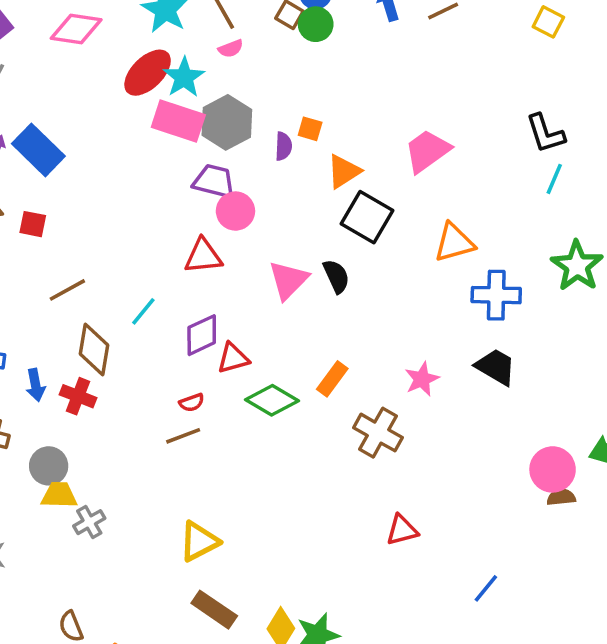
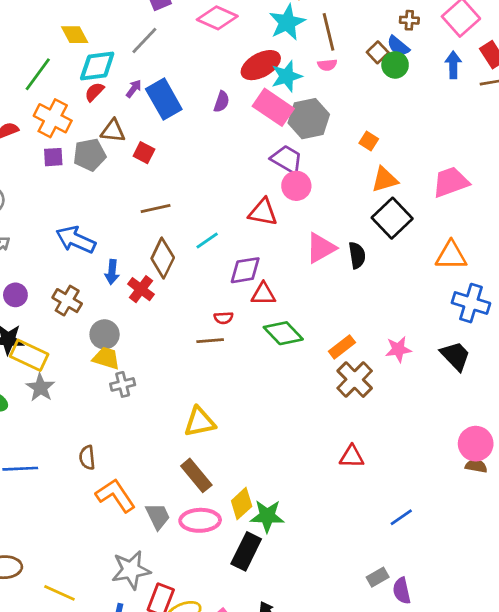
purple semicircle: (283, 146) -> (222, 102), moved
orange rectangle: (332, 379) -> (342, 347), moved

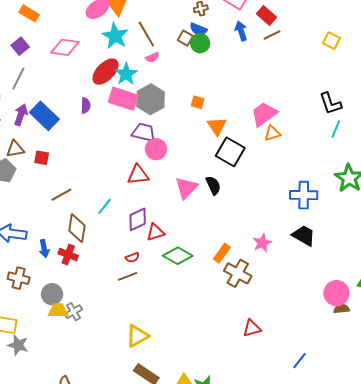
purple arrow: (134, 89) -> (21, 115), size x1.5
orange triangle: (385, 180) -> (217, 126), turned -30
orange triangle: (451, 255) -> (272, 133), moved, size x0.7
gray cross: (123, 384) -> (73, 312), moved

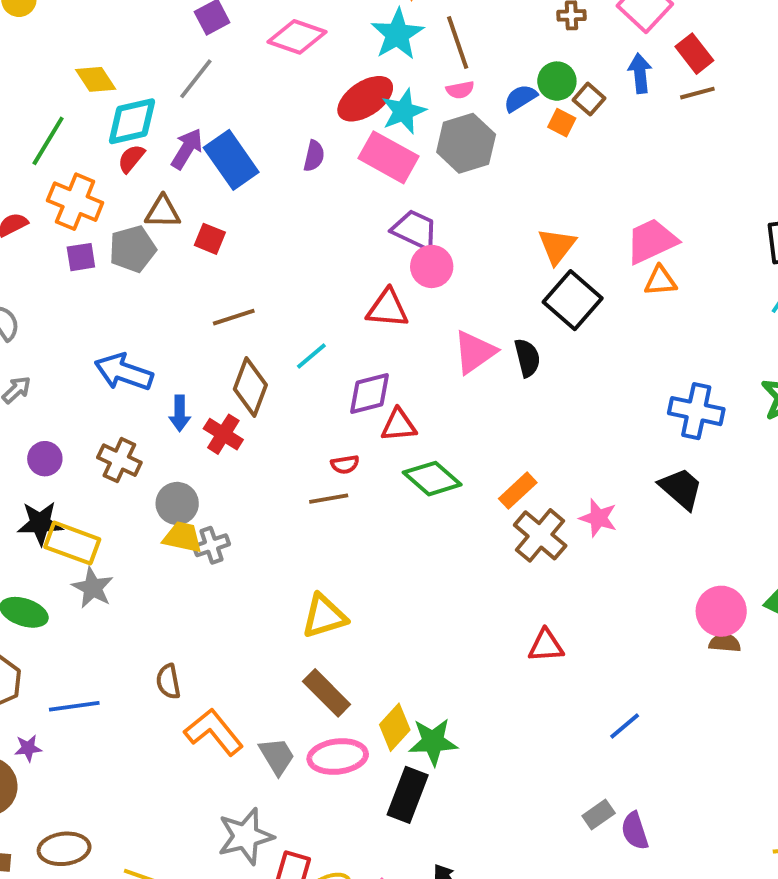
blue semicircle: (198, 29) -> (520, 98), moved, turned 114
brown square: (185, 38) -> (589, 99), moved
gray hexagon: (151, 99) -> (466, 143), moved
orange square: (198, 102) -> (562, 123), moved
pink star: (262, 243) -> (598, 518), moved, turned 30

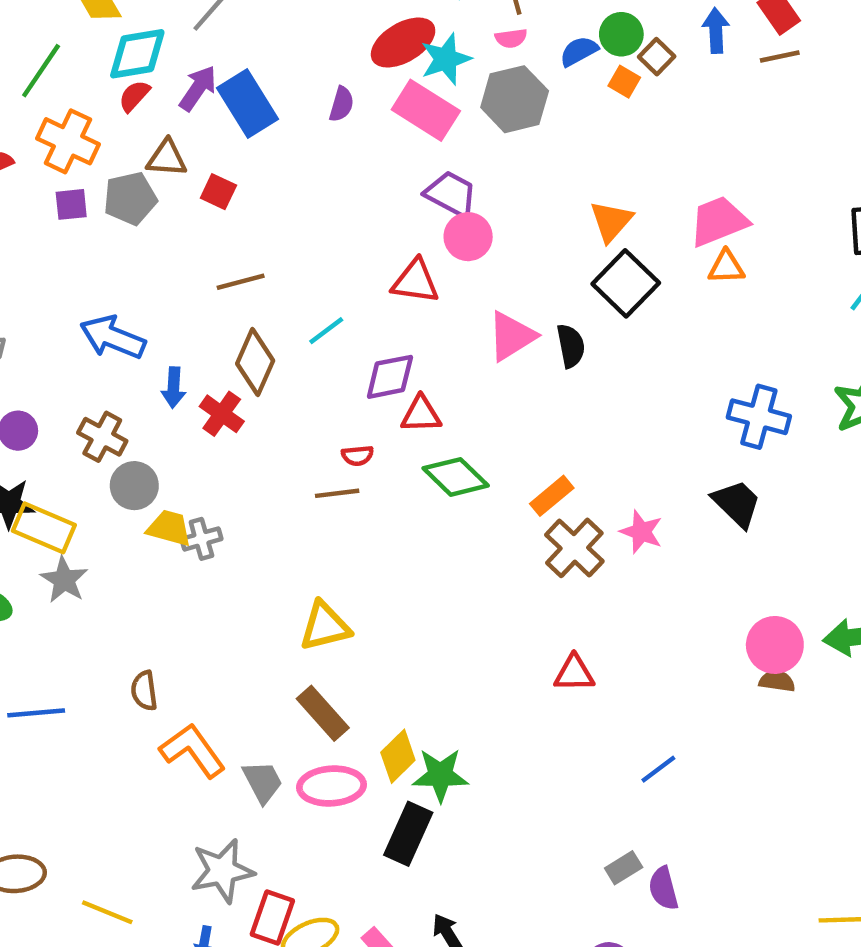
gray circle: (177, 503) -> (134, 486), moved

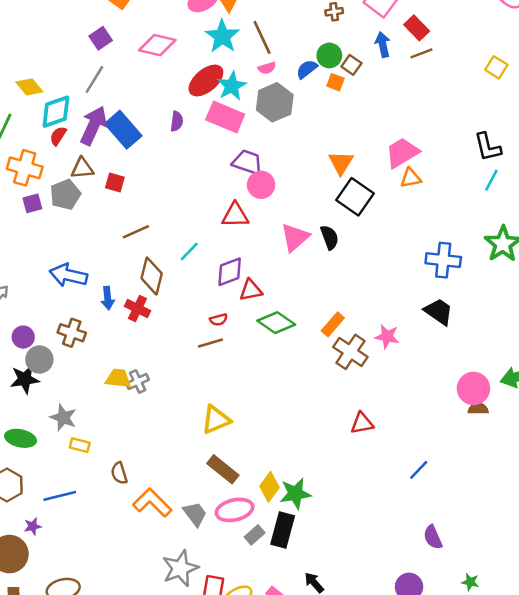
purple arrow: (198, 88) -> (94, 126), size x1.4
gray circle: (134, 486) -> (39, 359), moved
yellow rectangle: (44, 528) -> (80, 445), moved, size x0.6
gray rectangle: (624, 868) -> (255, 535), moved

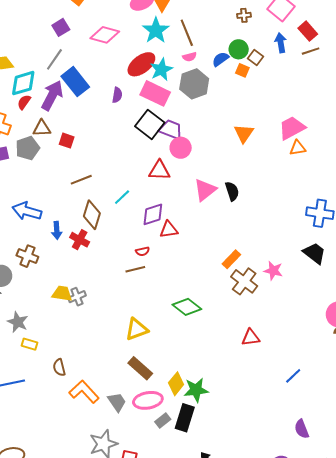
blue rectangle: (123, 130) -> (75, 82), moved
black square: (355, 197) -> (150, 124), moved
green diamond: (276, 323) -> (187, 307), moved

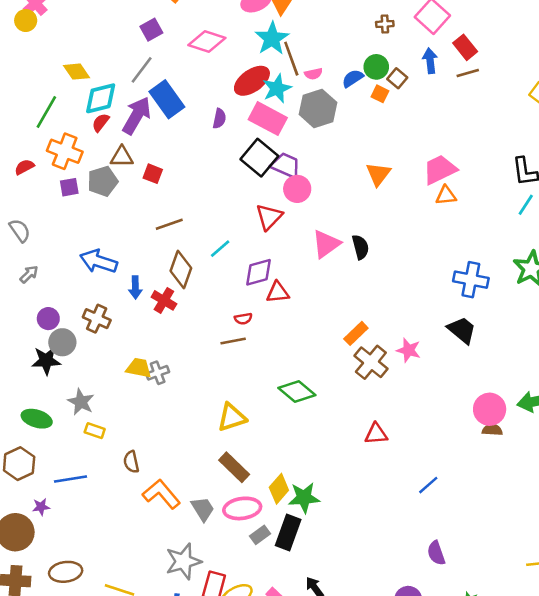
brown line: (187, 33) -> (291, 59), moved
red triangle: (159, 170) -> (269, 217), turned -50

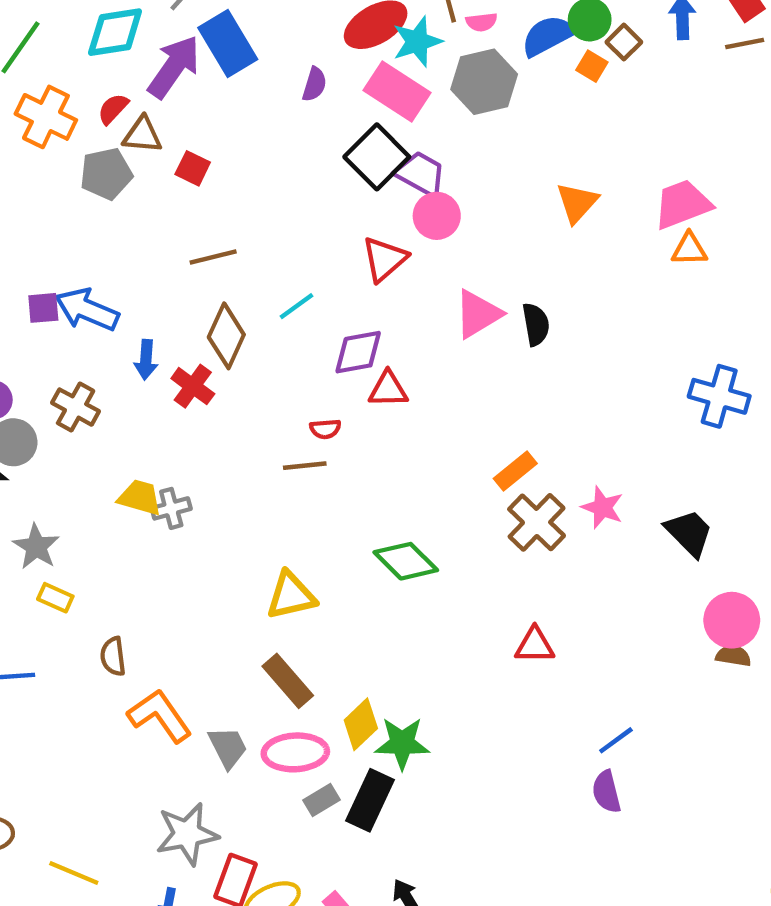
blue semicircle: (353, 78) -> (548, 36), size x1.4
red semicircle: (101, 123) -> (113, 109), moved
purple square: (69, 187) -> (43, 308), moved
black trapezoid: (462, 330) -> (689, 533), moved
purple semicircle: (436, 553) -> (606, 792), moved

